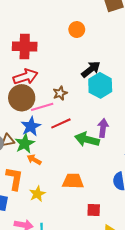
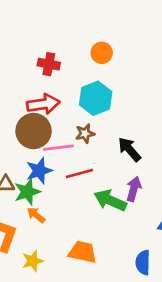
orange circle: (77, 30) -> (102, 53), moved
red cross: (25, 46) -> (49, 64), size x0.7
black arrow: (91, 69) -> (129, 149), moved, turned -102
cyan hexagon: (100, 85) -> (96, 98), moved

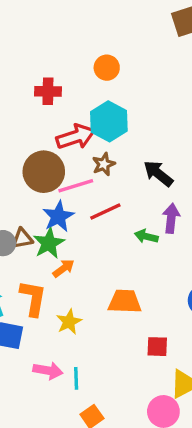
red arrow: (43, 104) -> (76, 137), moved
green arrow: (110, 200) -> (146, 236), size x0.6
orange arrow: (36, 215) -> (64, 268), turned 114

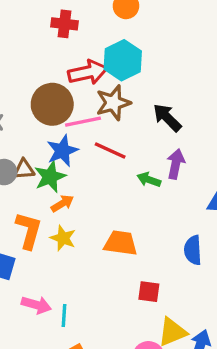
brown star: (104, 164) -> (113, 103), size x1.5
red line: (105, 211) -> (110, 150), turned 44
yellow star: (69, 322) -> (63, 238), moved, turned -30

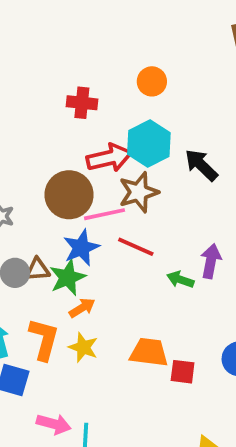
black arrow: (167, 118) -> (201, 165), moved
red square: (149, 292) -> (183, 372), moved

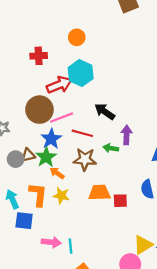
black arrow: (201, 165) -> (105, 112), moved
brown star: (139, 192) -> (85, 159), moved, turned 30
orange arrow: (82, 308) -> (57, 173), turned -104

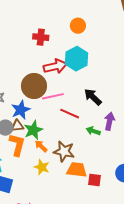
blue star: (51, 139) -> (21, 110), moved
brown star: (85, 159) -> (64, 151), moved
orange L-shape: (38, 194) -> (17, 145), moved

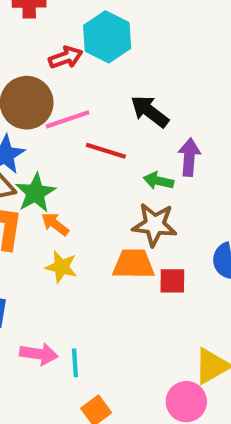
red arrow: (55, 66) -> (66, 57), size x0.7
brown star: (64, 151) -> (154, 225), moved

